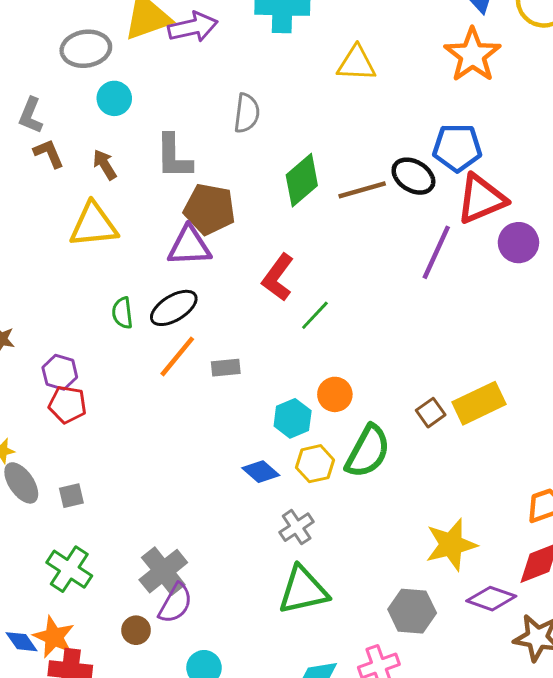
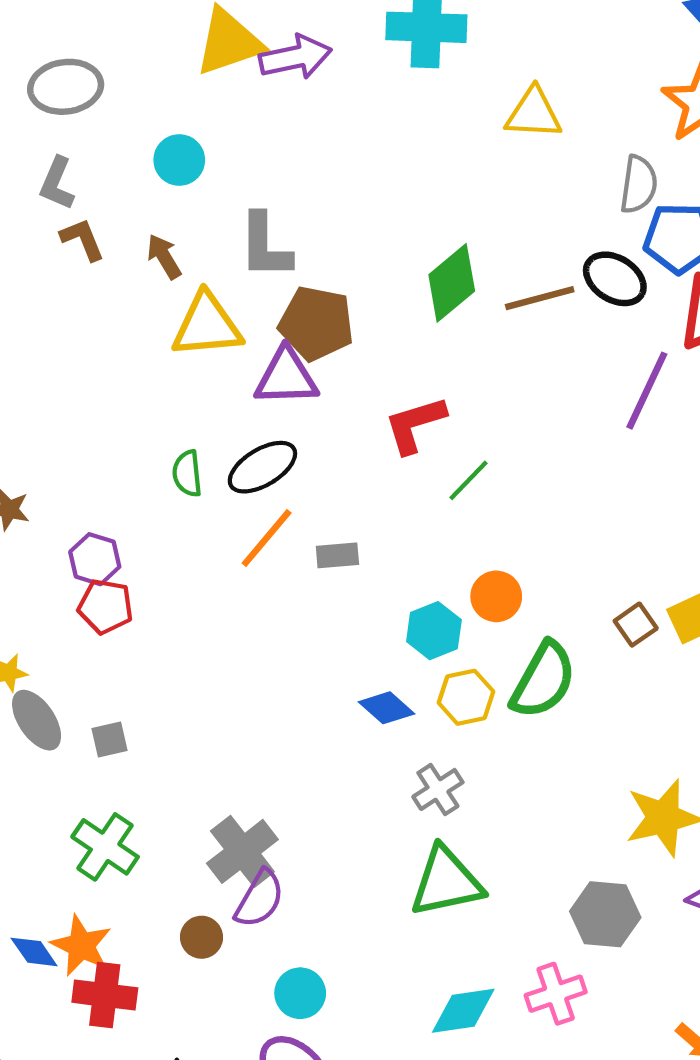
gray ellipse: (86, 49) -> (66, 87), moved
gray semicircle: (247, 113) -> (639, 184), moved
yellow triangle: (94, 225) -> (207, 325), moved
red L-shape: (278, 277) -> (415, 424), turned 36

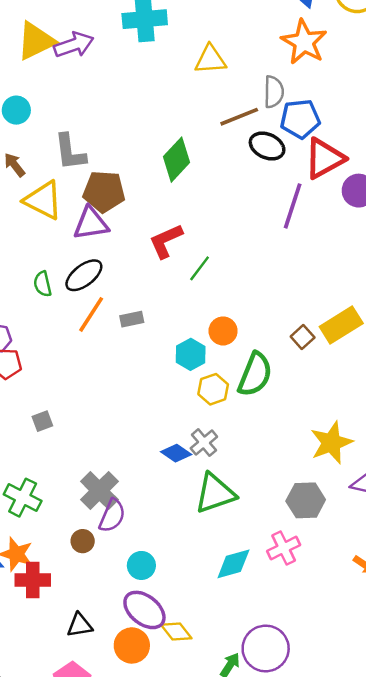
brown line: (540, 298) -> (239, 117), moved
yellow triangle: (207, 325) -> (43, 200), turned 39
blue diamond: (387, 708) -> (176, 453), moved
gray square: (110, 740) -> (42, 421), moved

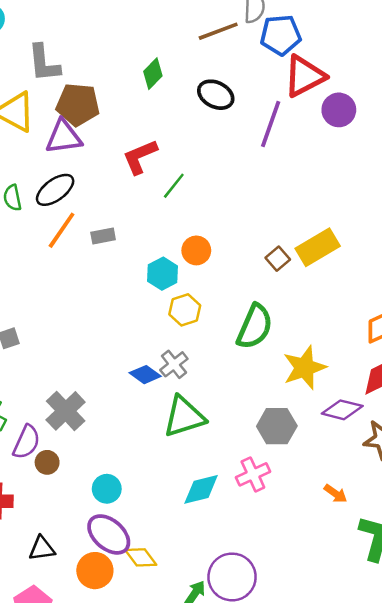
black ellipse: (267, 146) -> (216, 95), moved
green diamond: (176, 160) -> (153, 74), size x0.7
green semicircle: (255, 374) -> (255, 327), moved
purple semicircle: (112, 516) -> (26, 442), moved

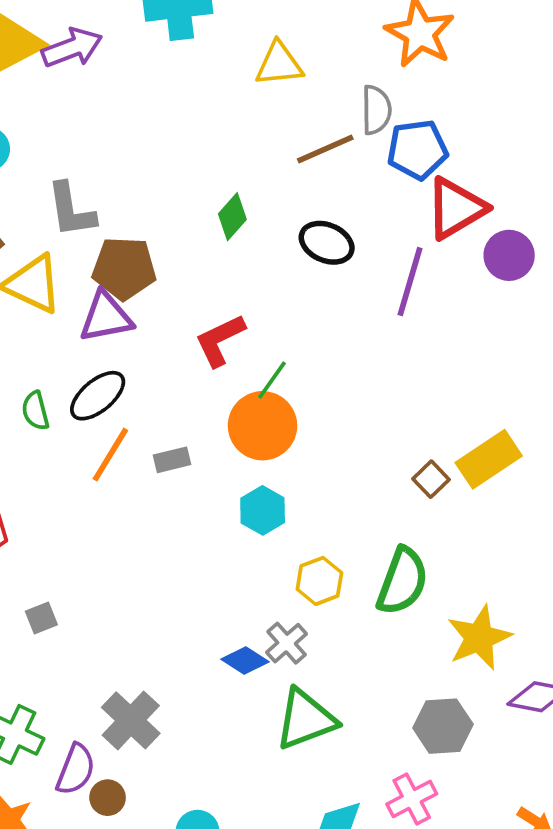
orange circle: (196, 250) -> (263, 426), moved, size x1.6
yellow hexagon: (185, 310) -> (319, 581), moved

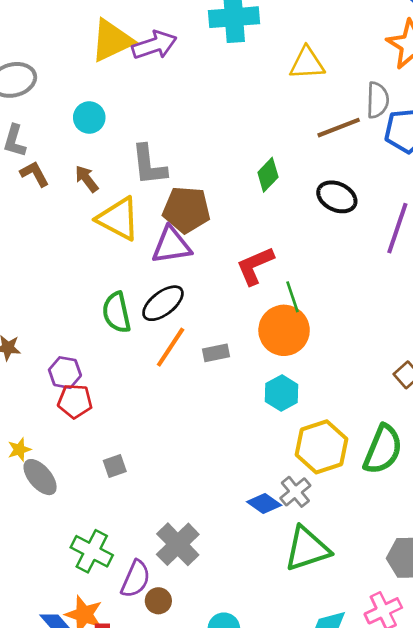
green line: (272, 380) -> (292, 297), turned -56
green semicircle: (35, 411) -> (117, 312), size x1.4
yellow hexagon: (319, 581) -> (322, 447), size x1.5

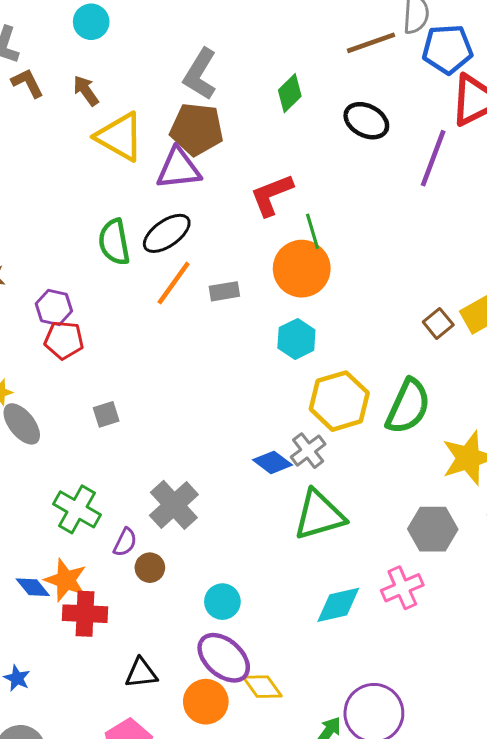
gray L-shape: (149, 165) -> (200, 74), moved, turned 36
purple semicircle: (136, 579) -> (125, 542), size x0.7

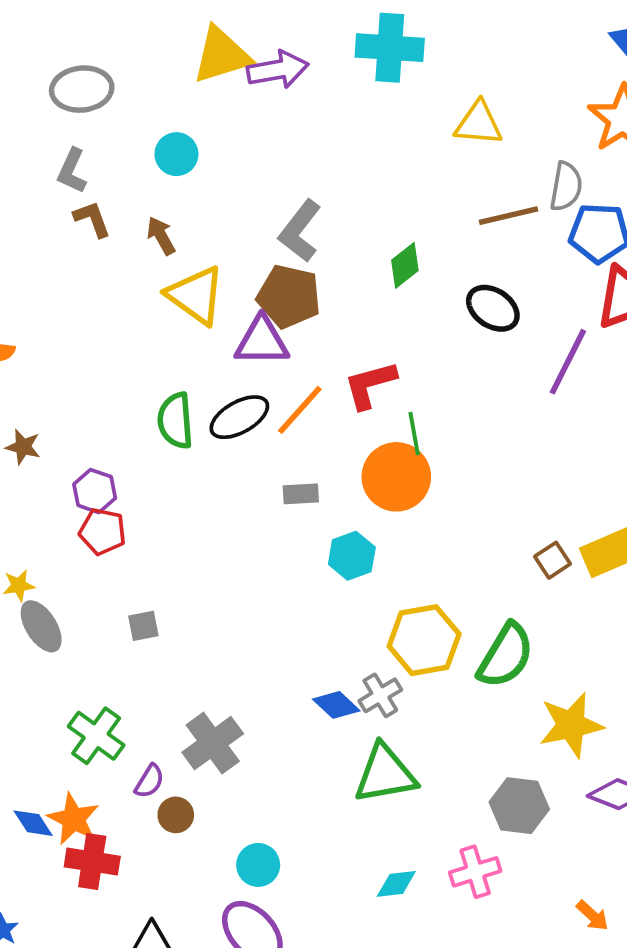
orange line: (174, 283) -> (300, 410), moved
cyan hexagon: (296, 339) -> (352, 556), moved
cyan diamond: (338, 605) -> (396, 884), size x0.7

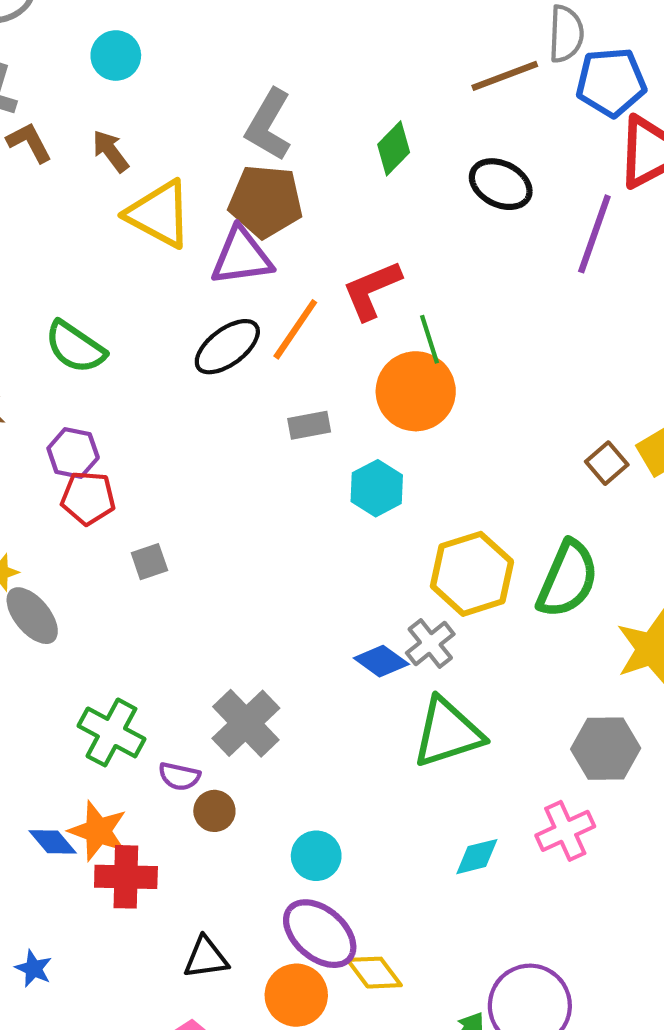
green semicircle: (175, 421) -> (75, 347), moved, turned -44
gray square: (143, 626) -> (149, 562), moved
purple semicircle: (149, 781) -> (179, 776), turned 78

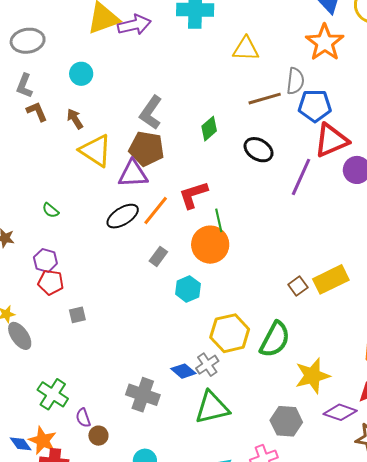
green semicircle: (75, 347) -> (51, 210), size x0.6
gray rectangle: (309, 425) -> (158, 256), turned -48
gray cross: (246, 723) -> (143, 395), moved, turned -32
purple semicircle: (179, 776) -> (83, 418), turned 54

